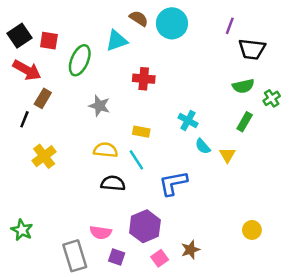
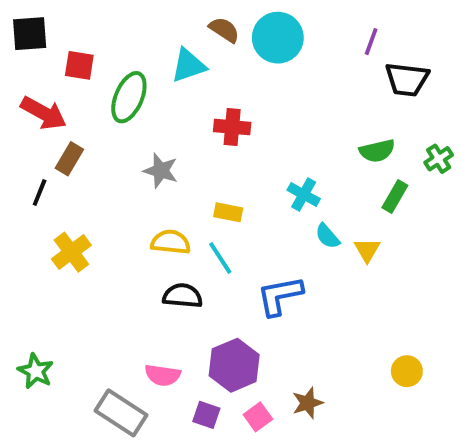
black square: (19, 36) -> (30, 34), moved, turned 30
green semicircle: (243, 86) -> (377, 151), moved
gray rectangle: (75, 256) -> (121, 413), turned -40
purple square: (117, 257) -> (206, 415), moved

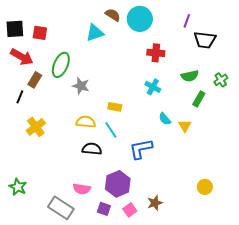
black square: (30, 34) -> (15, 29), moved
green ellipse: (129, 97) -> (61, 65), moved
red cross: (232, 127) -> (156, 53), moved
cyan cross: (304, 194) -> (153, 87), moved

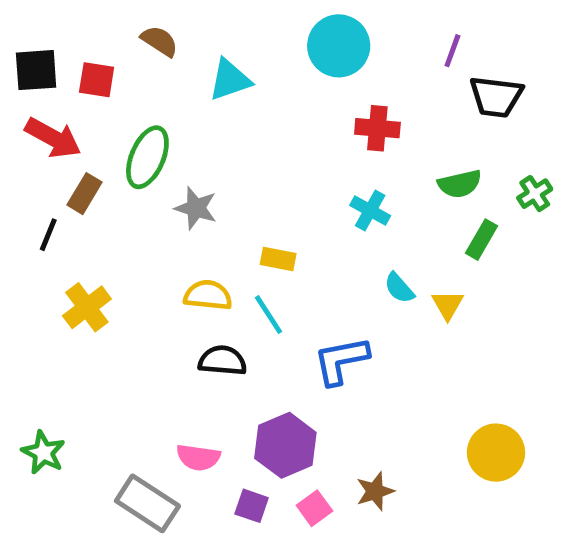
brown semicircle: (113, 15) -> (160, 41), moved
yellow circle: (205, 187) -> (496, 453), size x1.5

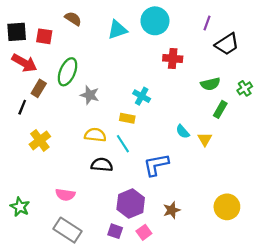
cyan triangle: (230, 80) -> (117, 30), moved
black trapezoid: (496, 97) -> (227, 44), turned -40
cyan cross: (370, 210) -> (142, 96), moved
pink semicircle: (198, 457) -> (65, 195), moved
brown star: (375, 491) -> (172, 210), moved

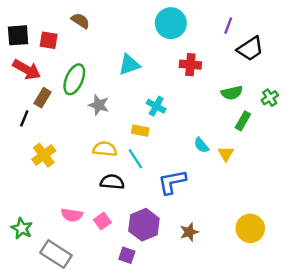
cyan triangle: (117, 30) -> (129, 65), moved
gray rectangle: (68, 230) -> (56, 254), moved
pink square: (144, 232) -> (102, 221), moved

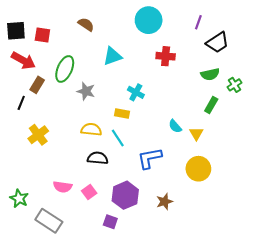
brown semicircle: (80, 21) -> (86, 24), moved
green semicircle: (232, 93) -> (210, 74), moved
yellow circle: (250, 228) -> (198, 169), moved

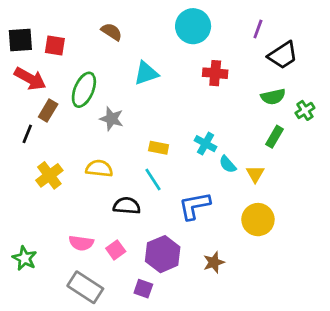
cyan cross: (136, 92) -> (205, 144), moved
yellow semicircle: (91, 129) -> (99, 168), moved
gray rectangle: (49, 221) -> (85, 287), moved

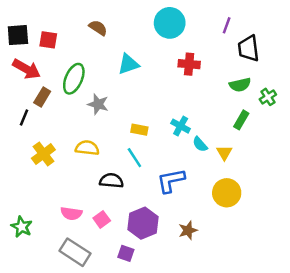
black trapezoid: (283, 55) -> (249, 48), turned 116

